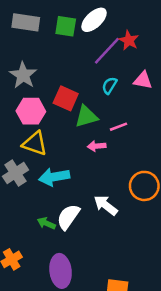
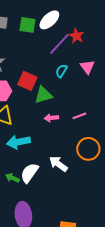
pink triangle: (143, 80) -> (87, 67), turned 42
pink line: (118, 127) -> (79, 116), moved

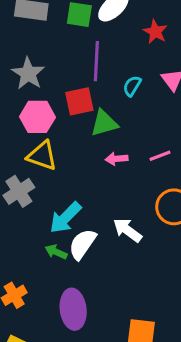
purple line: (59, 44) -> (96, 61), moved, turned -40
red square: (27, 81) -> (79, 101), turned -36
cyan arrow: (18, 142) -> (65, 218), moved, turned -35

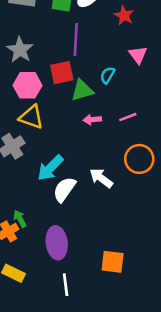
cyan semicircle: (132, 86) -> (108, 75), moved
green arrow: (56, 252) -> (20, 219), moved, turned 36

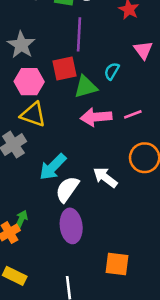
pink arrow: (92, 120) -> (96, 117), size x1.6
green arrow: (20, 219) -> (21, 219), turned 54
purple ellipse: (57, 243) -> (71, 226), moved

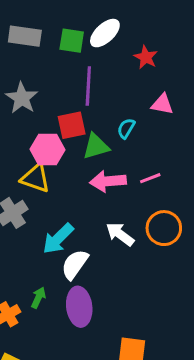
pink triangle: (143, 50) -> (162, 104), turned -42
pink hexagon: (29, 82) -> (47, 149), moved
white arrow: (105, 177) -> (120, 234), moved
green arrow: (21, 219) -> (38, 298), moved

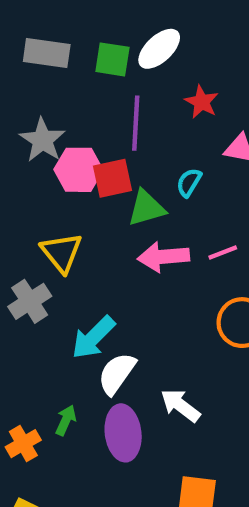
red star: (146, 57) -> (202, 102), moved
pink hexagon: (47, 149) -> (79, 170), moved
yellow triangle: (35, 178) -> (62, 253), turned 32
white arrow: (120, 234) -> (180, 405), moved

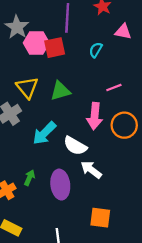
green triangle: (146, 208) -> (60, 91), moved
pink arrow: (163, 257) -> (95, 116), moved, turned -80
white semicircle: (117, 374) -> (75, 146), moved, turned -95

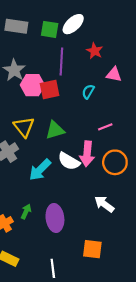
white semicircle: (75, 146) -> (69, 161), moved
white arrow: (91, 170) -> (104, 204), moved

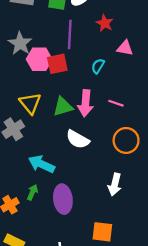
pink line: (105, 127) -> (116, 103), turned 40
pink arrow: (87, 154) -> (85, 103), moved
cyan arrow: (40, 170) -> (41, 164), moved, turned 70
white arrow: (104, 204) -> (115, 184), turned -114

